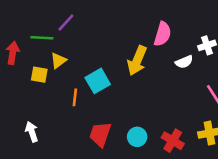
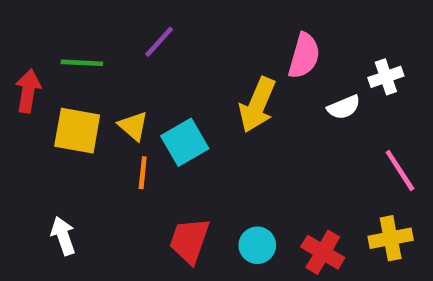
purple line: (66, 23) -> (159, 42), moved
yellow triangle: (58, 61) -> (133, 126), moved, turned -42
yellow square: (39, 75) -> (77, 131), size x1.5

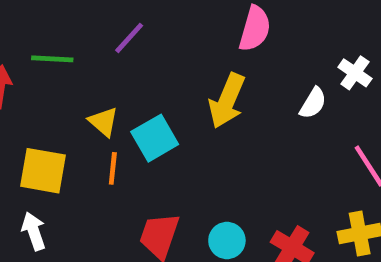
pink semicircle: (304, 56) -> (255, 29), moved
white cross: (386, 77) -> (355, 73), turned -36
white semicircle: (344, 107) -> (313, 103), turned -36
yellow square: (77, 131) -> (43, 171), moved

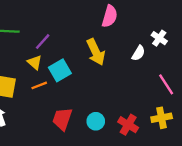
purple line: (129, 38) -> (43, 42), moved
yellow arrow: (227, 101) -> (96, 52), turned -48
orange line: (113, 168) -> (39, 85), turned 63

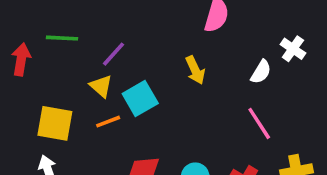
yellow arrow: (96, 52) -> (195, 70), size x0.7
pink line: (166, 84) -> (259, 123), moved

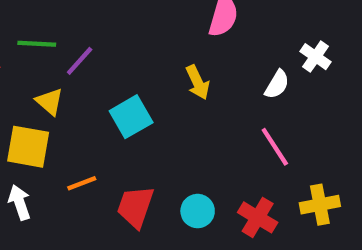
purple line: (113, 54) -> (80, 61), moved
yellow triangle: (101, 86) -> (50, 102), moved
orange line: (108, 122) -> (82, 183), moved

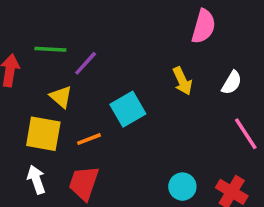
white semicircle: (277, 84) -> (232, 83), moved
orange line: (82, 183) -> (89, 139), moved
red trapezoid: (135, 207) -> (84, 183), moved

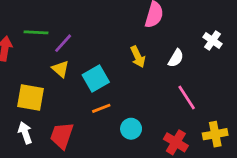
yellow triangle: (61, 97) -> (60, 69), moved
orange line: (89, 139) -> (101, 108), moved
cyan circle: (182, 187) -> (131, 129), moved

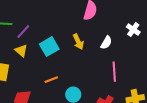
cyan square: (96, 78) -> (49, 47), moved
pink line: (187, 97) -> (114, 72), turned 30

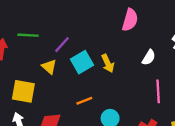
purple line: (23, 32) -> (62, 45), moved
yellow arrow: (78, 42) -> (108, 63), moved

